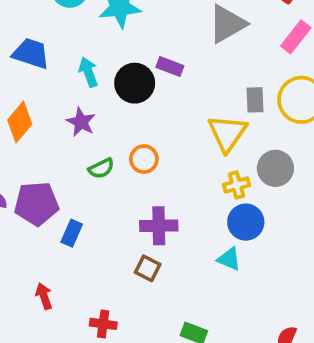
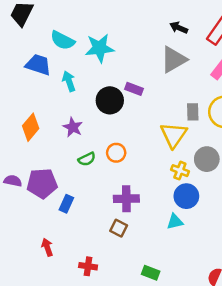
blue trapezoid: (31, 54) -> (38, 65), moved
cyan arrow: (88, 72) -> (69, 81), moved
yellow cross: (237, 185) -> (180, 171), turned 36
cyan triangle: (229, 259) -> (175, 222), turned -36

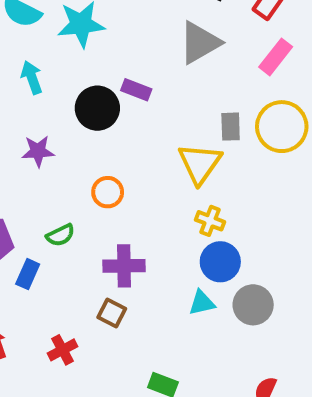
purple star: (73, 127) -> (38, 151), turned -30
green semicircle: (87, 159) -> (60, 235), moved
gray circle: (207, 159) -> (253, 305), moved
red cross: (88, 266) -> (63, 350), moved, turned -36

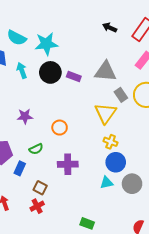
gray triangle: (200, 43) -> (105, 71), moved, turned 35
black circle: (97, 108) -> (50, 72), moved
gray rectangle: (231, 127) -> (121, 95), turned -32
purple star: (38, 151) -> (25, 116), moved
brown square: (112, 313) -> (40, 188), moved

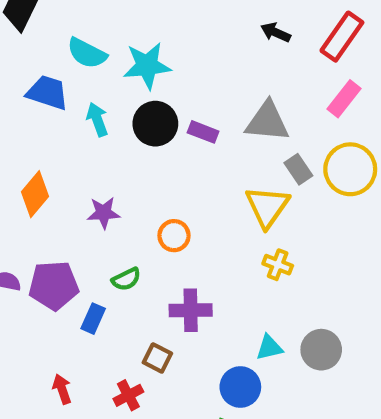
blue circle: (116, 162) -> (240, 387), moved
brown square: (40, 188) -> (157, 358), moved

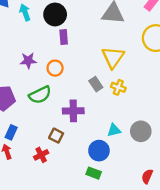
purple rectangle: (203, 132) -> (64, 37), moved, turned 64
gray rectangle: (298, 169) -> (96, 84), moved
orange circle: (174, 236) -> (55, 68), moved
green semicircle: (126, 279) -> (40, 95), size x1.5
blue rectangle: (93, 319) -> (11, 132), moved

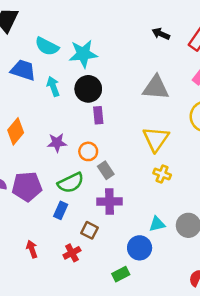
gray rectangle: (96, 84) -> (106, 170), moved
blue rectangle: (11, 132) -> (61, 210), moved
green rectangle: (94, 173) -> (121, 274), moved, turned -48

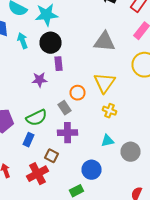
purple star: (57, 143) -> (40, 80), moved
orange circle: (88, 151) -> (78, 93), moved
cyan triangle: (157, 224) -> (108, 141), moved
red cross: (72, 253) -> (38, 174), size x1.5

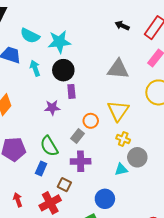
gray rectangle: (64, 108) -> (78, 136), turned 72
green semicircle: (36, 118) -> (49, 146), turned 85
gray circle: (130, 152) -> (137, 157), moved

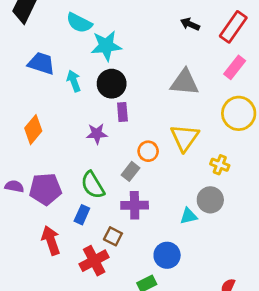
cyan semicircle: (30, 36) -> (79, 23), moved
yellow cross: (123, 139) -> (220, 165), moved
red arrow: (18, 200) -> (51, 240), moved, size x1.5

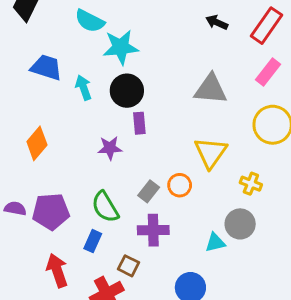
orange circle: (148, 151) -> (180, 185), moved

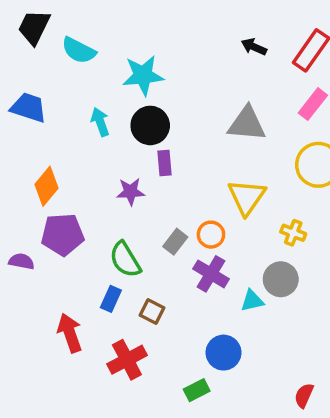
cyan semicircle: (90, 21) -> (79, 50), moved
blue trapezoid: (46, 67) -> (29, 108), moved
purple pentagon: (51, 212) -> (63, 235), moved
purple cross: (153, 230) -> (211, 274), moved, turned 32
brown square: (128, 266) -> (152, 311), moved

